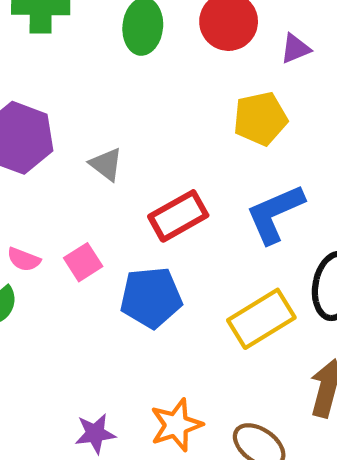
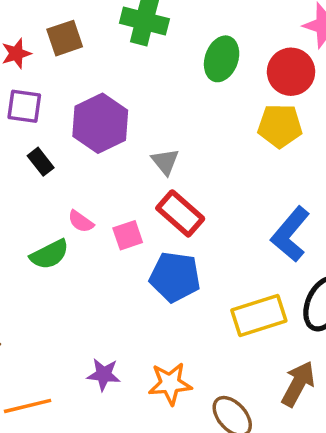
yellow pentagon: (260, 119) -> (280, 126), moved
blue L-shape: (275, 214) -> (290, 234), turned -40
red rectangle: (178, 216) -> (180, 213), moved, turned 57

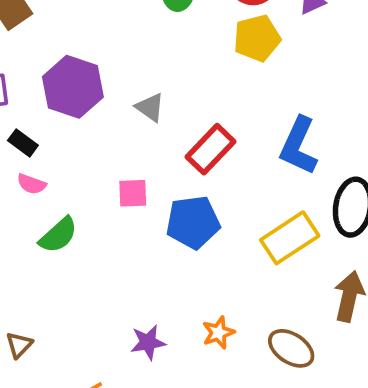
red rectangle: (180, 213) -> (211, 149), moved, turned -72
pink semicircle: (81, 221) -> (32, 184), moved
pink square: (128, 235) -> (133, 193), turned 32
orange star: (170, 384) -> (218, 333), size x0.7

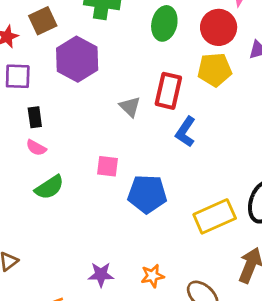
purple hexagon: (73, 87) -> (77, 59), moved
black rectangle: (23, 143) -> (35, 117), turned 36
blue L-shape: (299, 146) -> (186, 132), moved, size x0.7
red rectangle: (211, 149) -> (168, 91), moved, turned -40

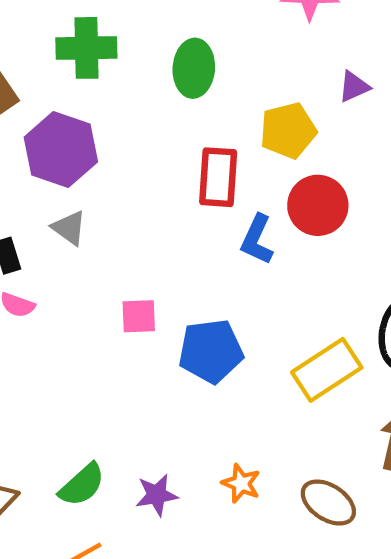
red circle: (219, 27) -> (318, 205), moved
gray triangle: (130, 107) -> (69, 228), moved
green semicircle: (49, 187) -> (82, 485), moved
orange star: (152, 276) -> (241, 483), turned -30

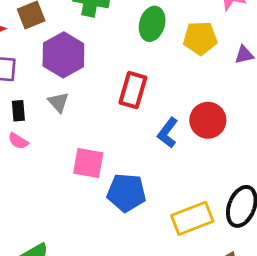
yellow pentagon: (288, 130) -> (200, 38), moved
red rectangle: (218, 177) -> (133, 90), moved
pink square: (139, 316) -> (88, 163), size x1.4

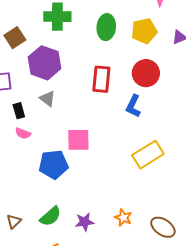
red circle: (208, 120) -> (146, 73), moved
blue pentagon: (126, 193) -> (53, 165), moved
yellow rectangle: (192, 218) -> (148, 155), moved

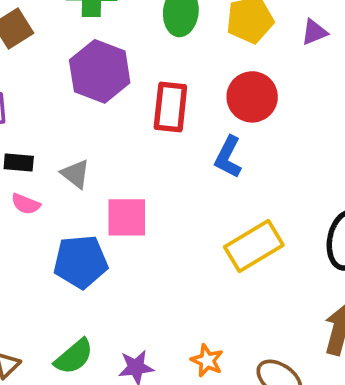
purple hexagon: (45, 63) -> (100, 71), moved
gray triangle: (47, 99) -> (75, 174), moved
black rectangle: (19, 111) -> (19, 162), turned -70

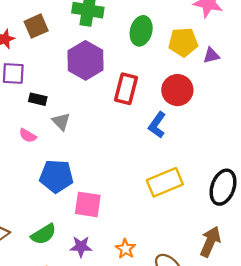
purple triangle: (314, 32) -> (211, 55), moved
black rectangle: (19, 162) -> (38, 99), moved
pink square: (127, 217) -> (88, 204), moved

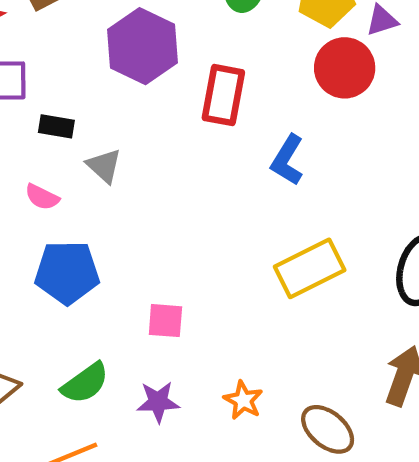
red circle: (177, 90) -> (345, 68), moved
blue pentagon: (56, 176) -> (67, 272), moved
pink square: (88, 204) -> (165, 321), size x0.7

